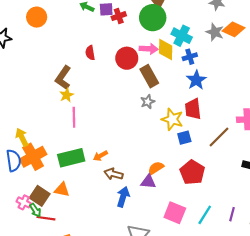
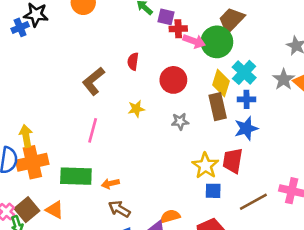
pink arrow: (149, 49) -> (194, 41), moved
brown rectangle: (149, 76) -> (218, 107), moved
yellow star: (67, 95) -> (136, 109), moved
gray star: (148, 102) -> (180, 121), moved

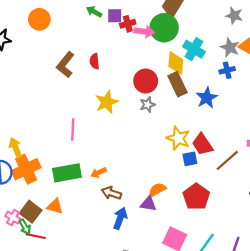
red circle: (173, 80) -> (146, 81), moved
brown L-shape: (93, 81) -> (65, 65), moved
blue cross: (247, 99) -> (227, 70), moved
yellow star: (136, 109) -> (107, 102), size x1.5
red trapezoid: (233, 161) -> (202, 144), moved, turned -30

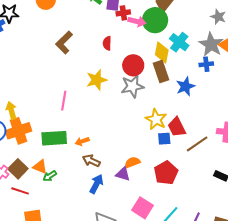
gray star: (230, 47) -> (211, 44), size x1.4
red semicircle: (95, 61) -> (107, 43), moved
gray star: (147, 105) -> (132, 86), size x1.6
green arrow: (25, 227) -> (50, 176), moved, turned 80

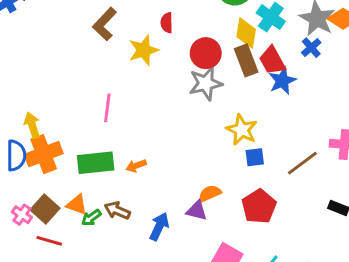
blue cross: (206, 64) -> (311, 48), turned -32
yellow star: (97, 80) -> (144, 50), moved
red trapezoid: (177, 127) -> (272, 60), moved
brown arrow: (91, 161) -> (117, 211), moved

